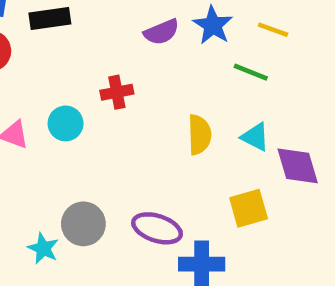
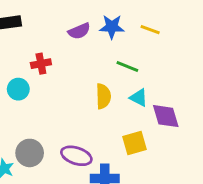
blue star: (213, 25) -> (112, 27), turned -30
green line: (251, 72) -> (127, 66), moved
red cross: (117, 92) -> (41, 64), moved

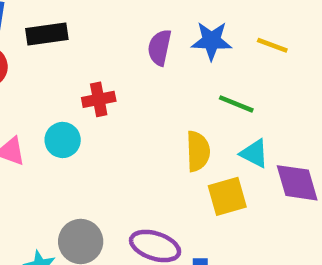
purple semicircle: (79, 31) -> (160, 48), turned 125
yellow square: (135, 143) -> (227, 196), moved

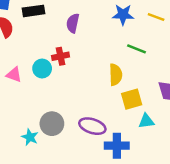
purple semicircle: (160, 48) -> (73, 23), moved
red cross: (99, 99) -> (60, 56), moved
cyan triangle: (254, 154) -> (146, 121), moved, turned -35

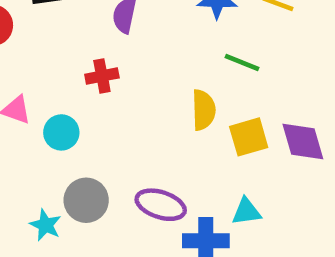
cyan circle: (42, 69) -> (61, 132), moved
yellow square: (132, 99) -> (249, 137), moved
cyan triangle: (146, 121) -> (246, 212), moved

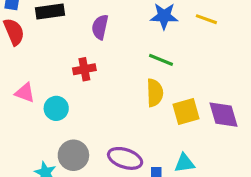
green line: (242, 62) -> (161, 60), moved

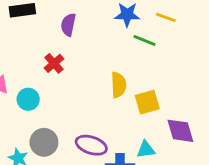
green line: (161, 60) -> (144, 40), moved
red cross: (84, 69) -> (54, 63), turned -30
purple diamond: (224, 115) -> (180, 131), moved

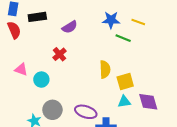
purple semicircle: (68, 25) -> (70, 27), turned -133
cyan triangle: (146, 149) -> (124, 102), moved

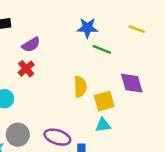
yellow line: (138, 22) -> (137, 29), moved
purple semicircle: (70, 27) -> (31, 45), moved
purple diamond: (148, 102) -> (132, 83), moved

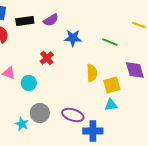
blue star: (87, 28) -> (73, 38), moved
purple semicircle: (31, 45) -> (51, 20), moved

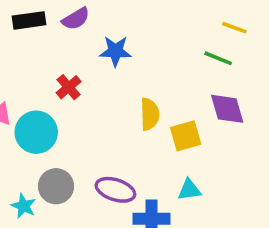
green line: (110, 42) -> (218, 58), moved
cyan circle: (29, 83) -> (36, 132), size x1.5
cyan triangle: (111, 105) -> (189, 190), moved

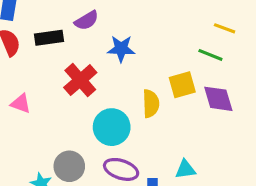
black rectangle: (29, 20) -> (49, 38), moved
red cross: (69, 87) -> (80, 80), size x1.5
cyan circle: (36, 132) -> (112, 127), moved
yellow square: (186, 136) -> (182, 85), moved

